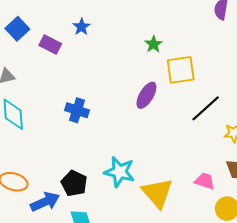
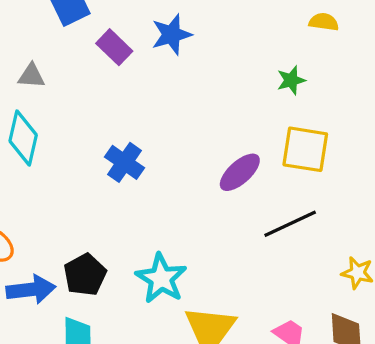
blue star: (82, 27) -> (171, 35), size x1.4
green star: (154, 44) -> (291, 80), moved
black line: (206, 108) -> (290, 224), moved

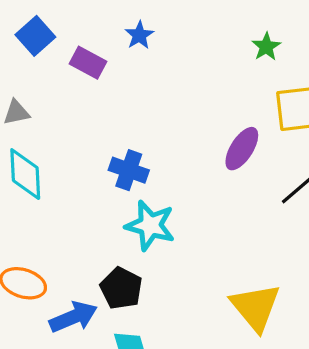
blue star: (171, 35) -> (139, 35), size x0.7
cyan star: (161, 278) -> (150, 225), moved

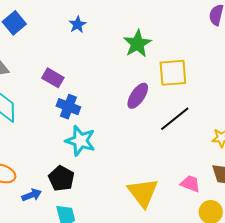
green star: (266, 47) -> (137, 44), moved, size x1.6
purple rectangle: (88, 63) -> (53, 78), moved
blue arrow: (73, 317) -> (32, 195), size x0.7

